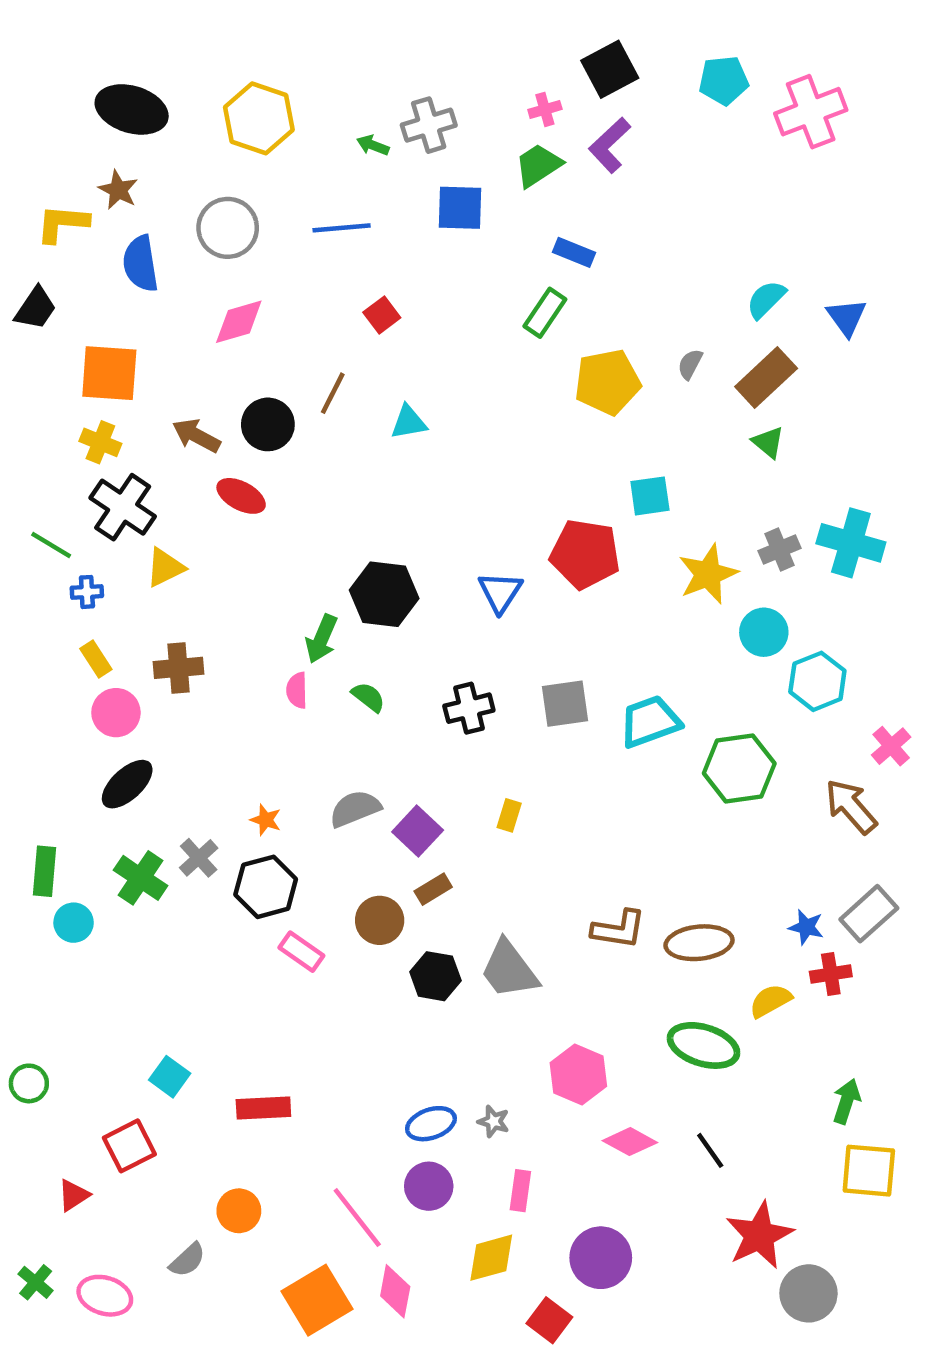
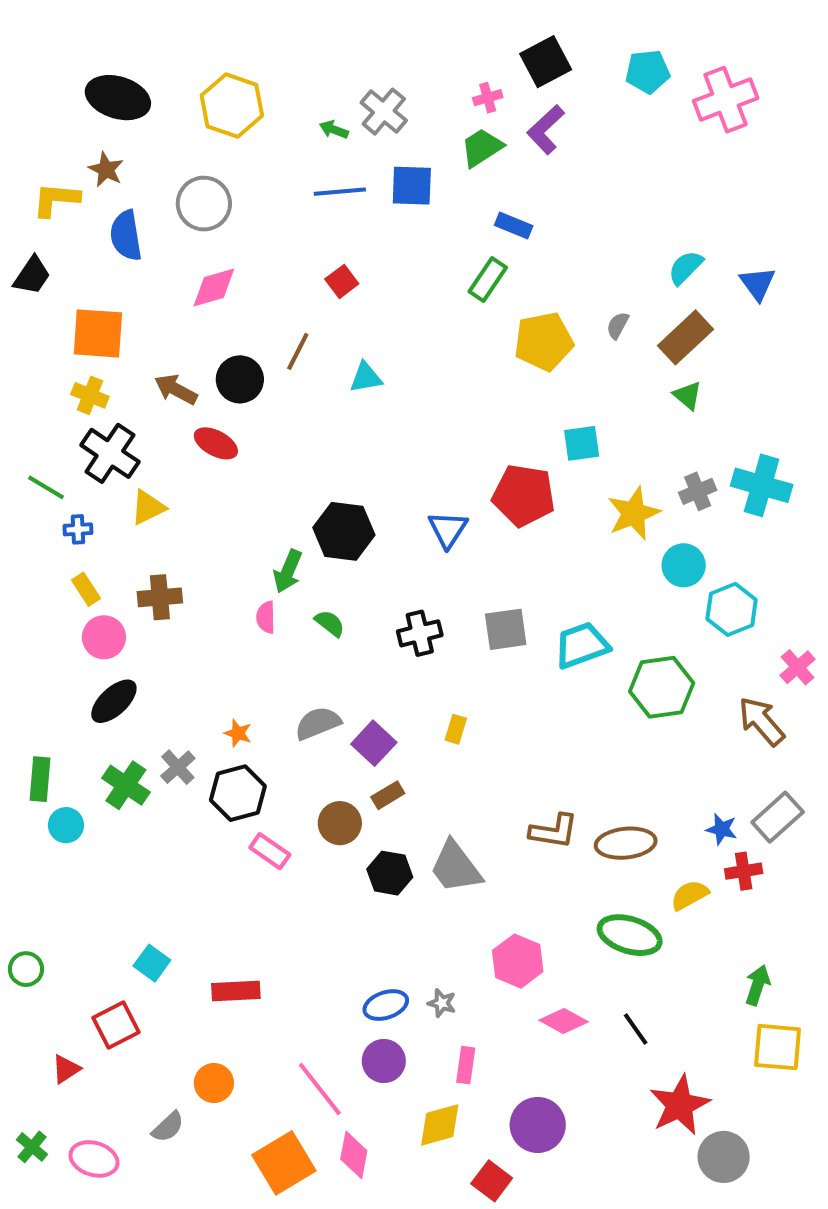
gray cross: (429, 125) -> (384, 112), turned -33
blue line: (342, 228) -> (340, 192), moved

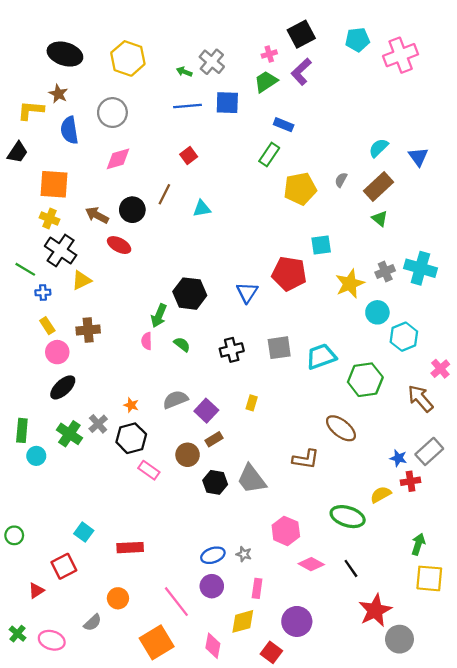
brown ellipse: (626, 843) -> (341, 428), moved, turned 44
pink diamond: (354, 1155) -> (213, 646), moved

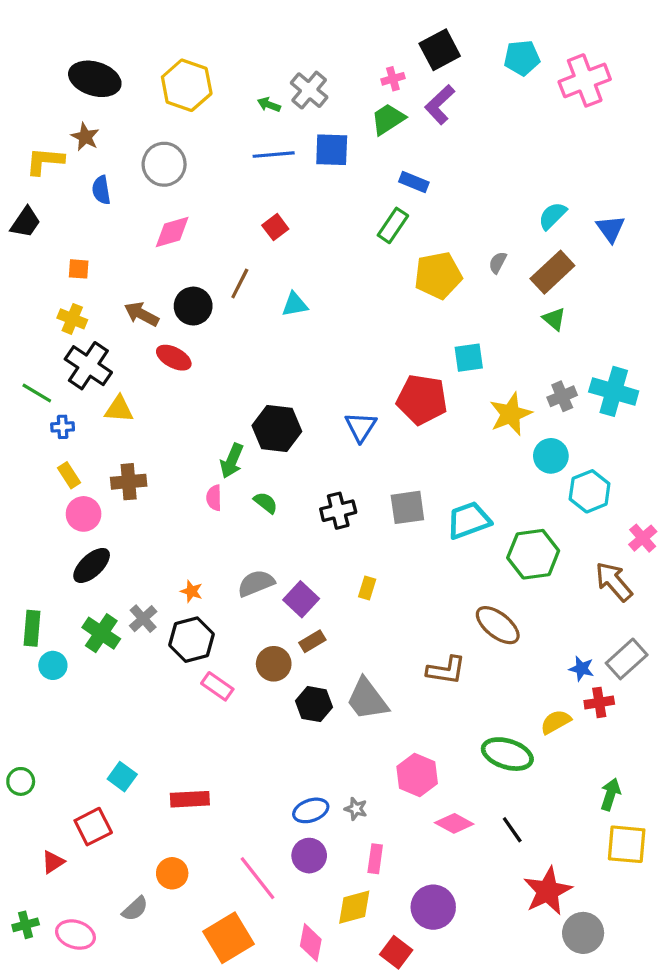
blue semicircle: (69, 130) -> (101, 190), size x0.7
orange square: (54, 184) -> (79, 269), size x0.5
yellow triangle: (82, 280) -> (119, 409), turned 30
green cross: (18, 634) -> (26, 925), turned 35

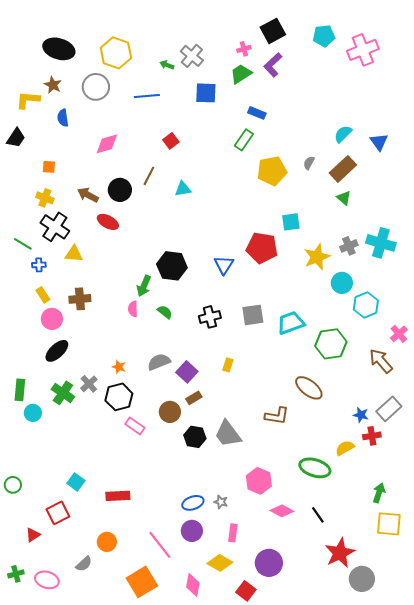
blue line: (274, 155) -> (147, 96), moved
gray circle: (164, 164) -> (96, 87), moved
yellow diamond: (354, 907) -> (220, 563), turned 45

